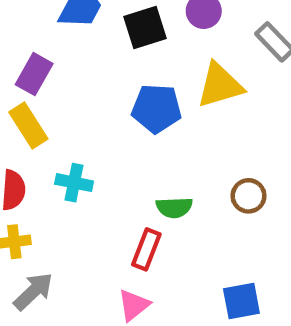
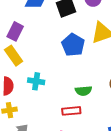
blue pentagon: (157, 108) -> (73, 45), turned 30
red rectangle: (146, 249) -> (71, 111), turned 66

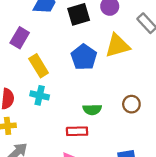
yellow rectangle: (14, 56) -> (39, 66), moved

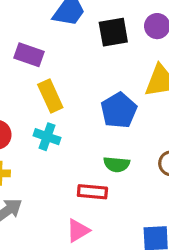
purple rectangle: (20, 38) -> (29, 55), turned 72
blue pentagon: (84, 57) -> (119, 110), moved

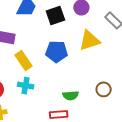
blue pentagon: (119, 110) -> (56, 52), moved, turned -30

